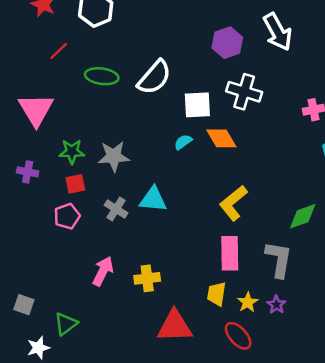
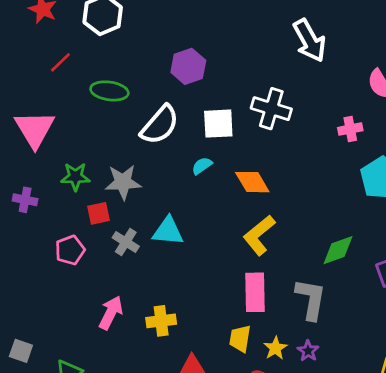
purple hexagon: (227, 43) -> (188, 66), moved
white semicircle: (154, 77) -> (160, 125), moved
orange diamond: (221, 138) -> (252, 182), moved
red square: (75, 184) -> (99, 213), moved

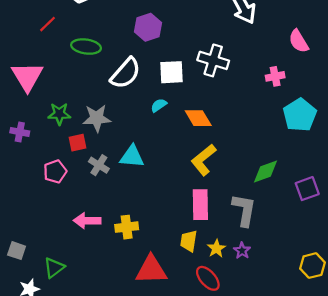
pink arrow: (111, 313) -> (87, 221), turned -115

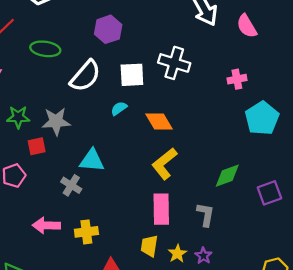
pink semicircle: (299, 41) -> (247, 26), moved
gray cross: (99, 165) -> (71, 185), moved
gray L-shape: (244, 210) -> (206, 215), size x0.7

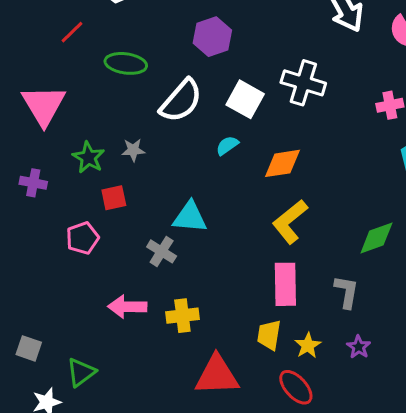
white square: (132, 75) -> (245, 99), turned 32
green star: (18, 117) -> (88, 157), turned 30
gray star: (56, 121) -> (133, 150), moved, size x0.6
orange diamond: (159, 121) -> (282, 163), turned -68
purple star: (203, 256) -> (359, 347), moved

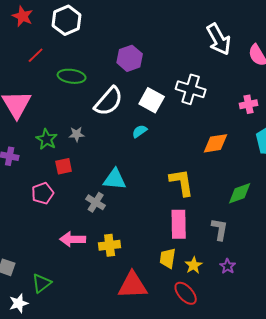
orange diamond: (282, 163) -> (216, 143), moved
yellow L-shape: (290, 222) -> (182, 182), turned 120

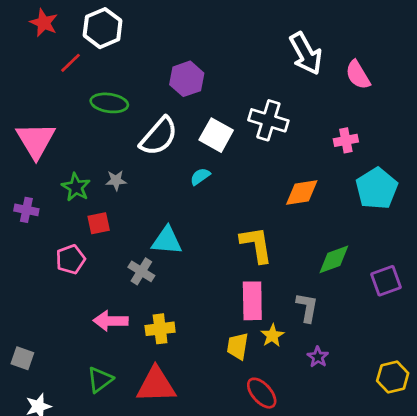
red line: (36, 55) -> (71, 63), moved
yellow star: (194, 265) -> (272, 336), moved
green triangle: (42, 283) -> (100, 380), moved
red triangle: (133, 285) -> (156, 385), moved

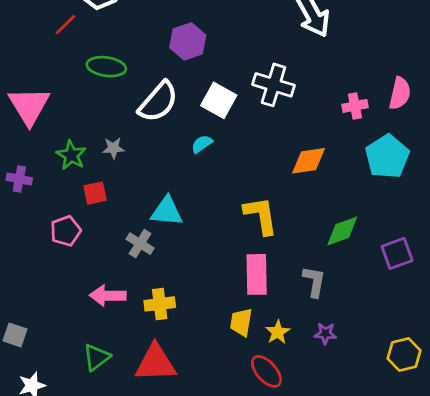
pink semicircle: (358, 75) -> (400, 93), moved, turned -136
yellow star: (272, 336) -> (278, 332), moved
purple star: (318, 357) -> (325, 333), turned -30

